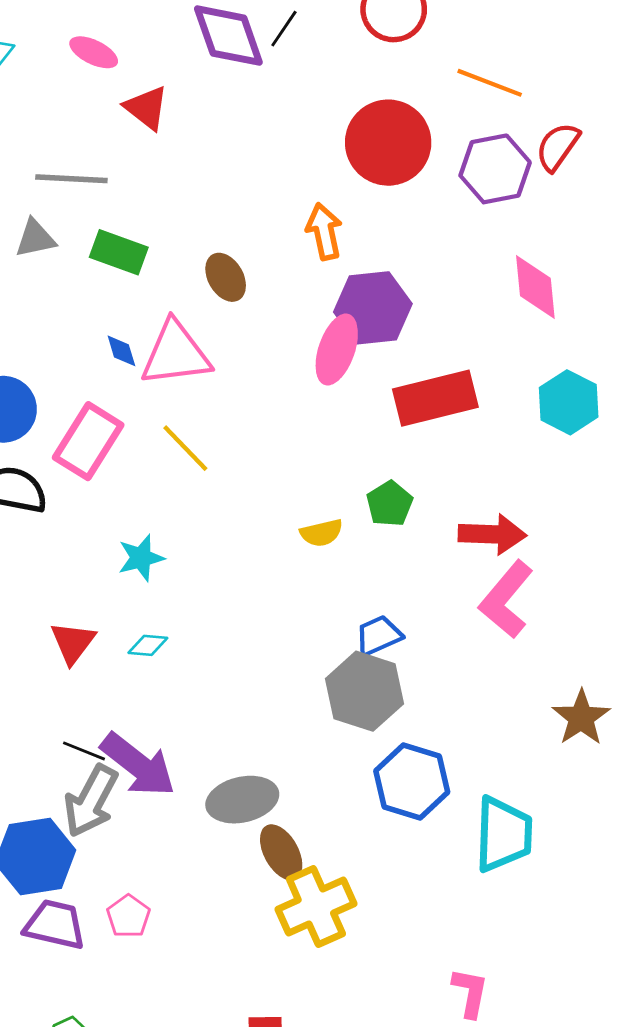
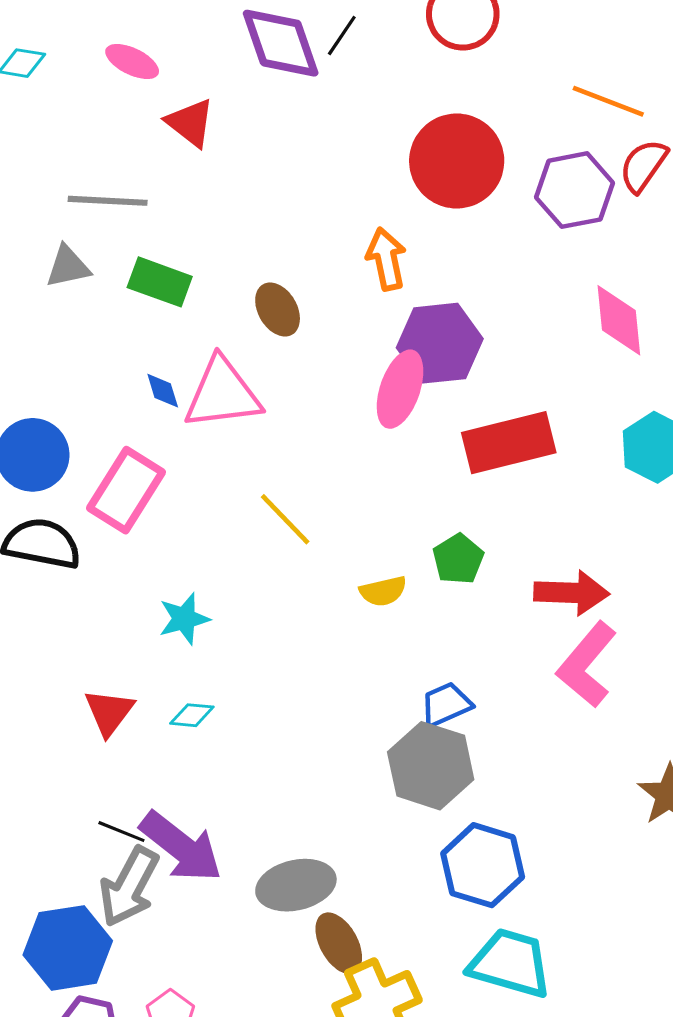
orange line: (490, 83) -> (608, 101), moved
yellow line: (185, 448) -> (285, 519), moved
cyan trapezoid: (503, 834) -> (510, 963), moved, turned -76

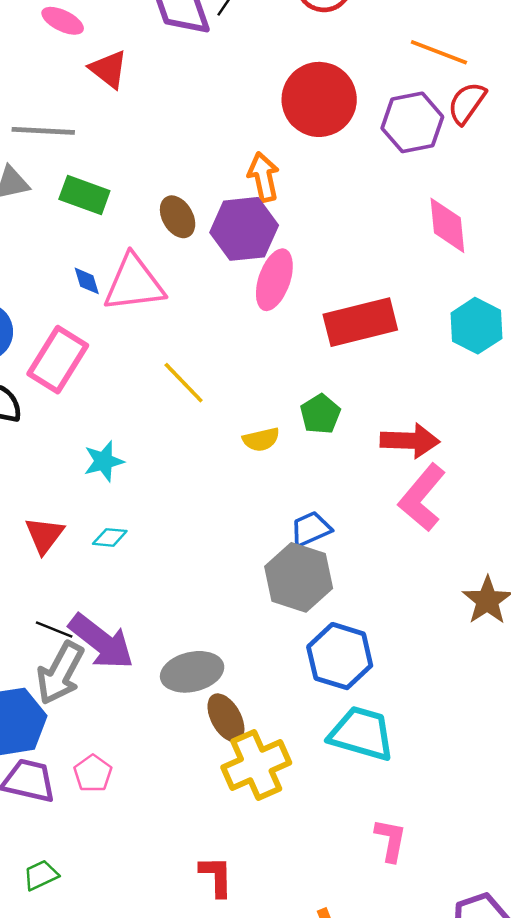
purple hexagon: (440, 343) -> (244, 229), moved

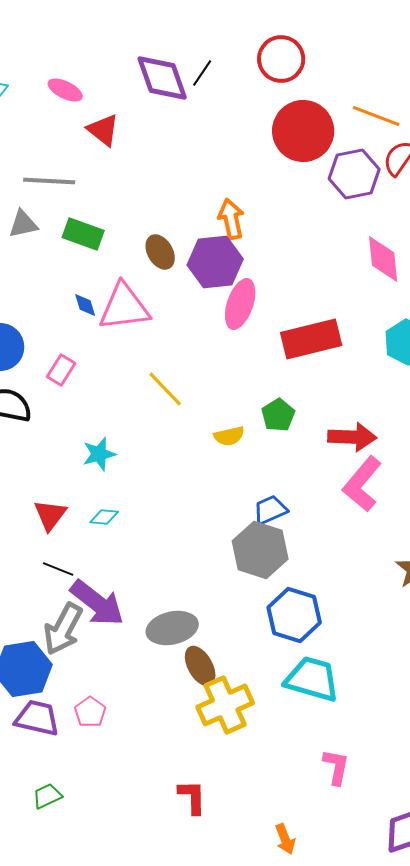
red circle: (319, 99) -> (303, 131), moved
pink rectangle: (58, 360) -> (61, 370), size x0.6
black line: (54, 629) -> (58, 569), moved

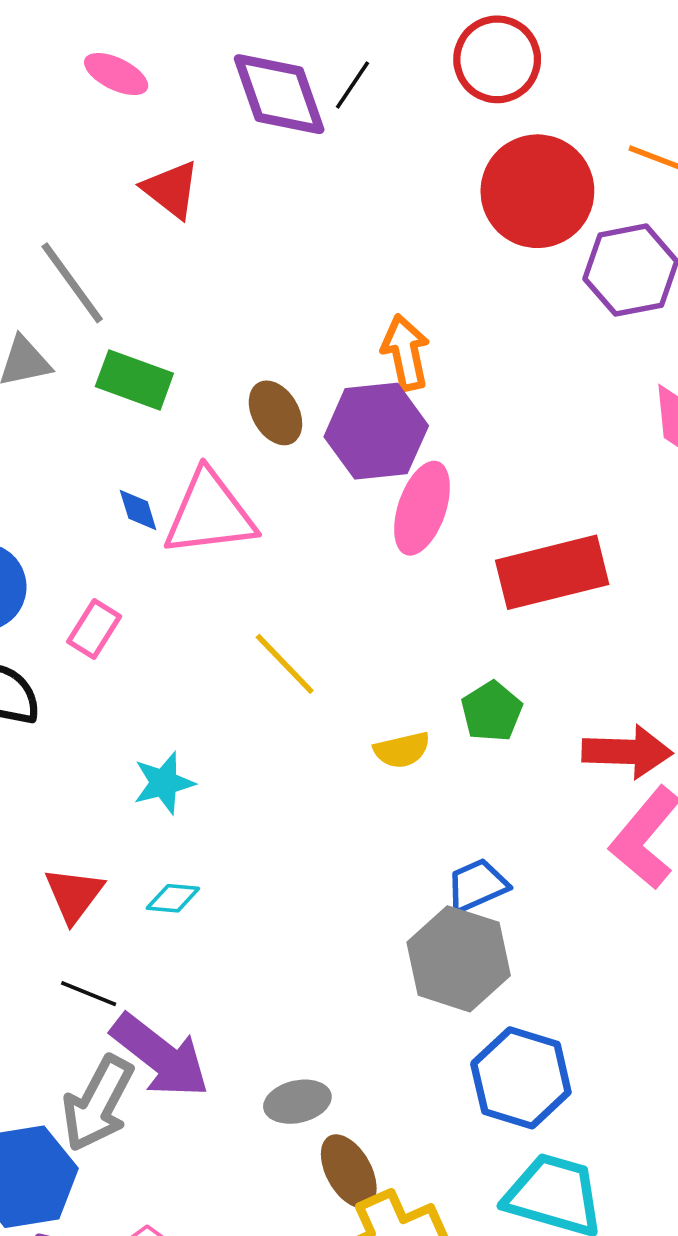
pink ellipse: (65, 90) -> (116, 74), moved
gray line: (49, 181) -> (72, 283), turned 51
gray ellipse: (172, 628) -> (297, 1102), size x0.7

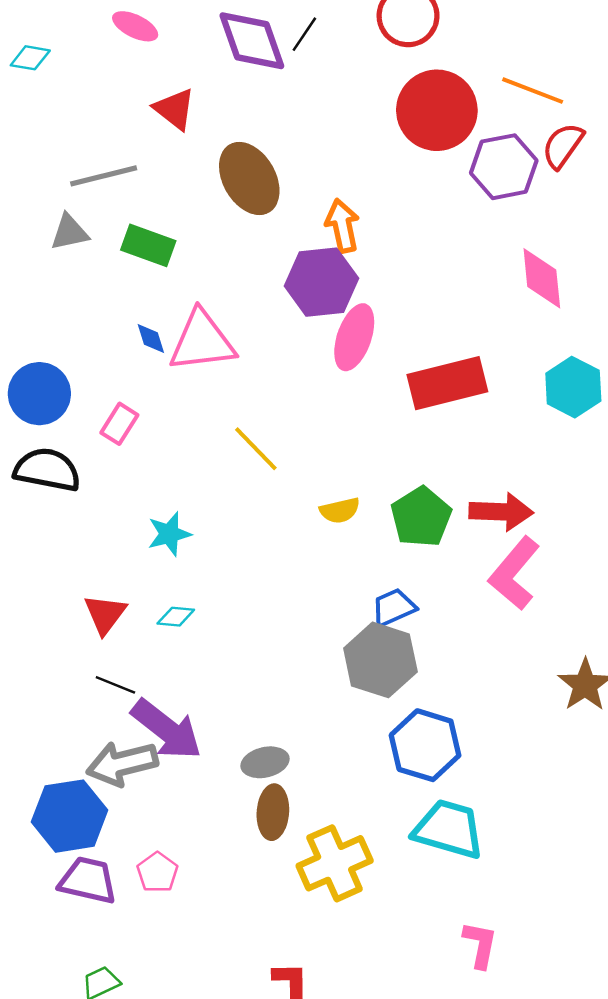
gray line: (72, 283) -> (104, 176), turned -68
brown ellipse: (275, 413) -> (249, 178), moved, size x1.6
green pentagon: (492, 711) -> (421, 517), moved, size x1.4
gray arrow: (98, 1103) -> (122, 764), turned 48
brown ellipse: (349, 1171) -> (273, 812), moved, turned 33

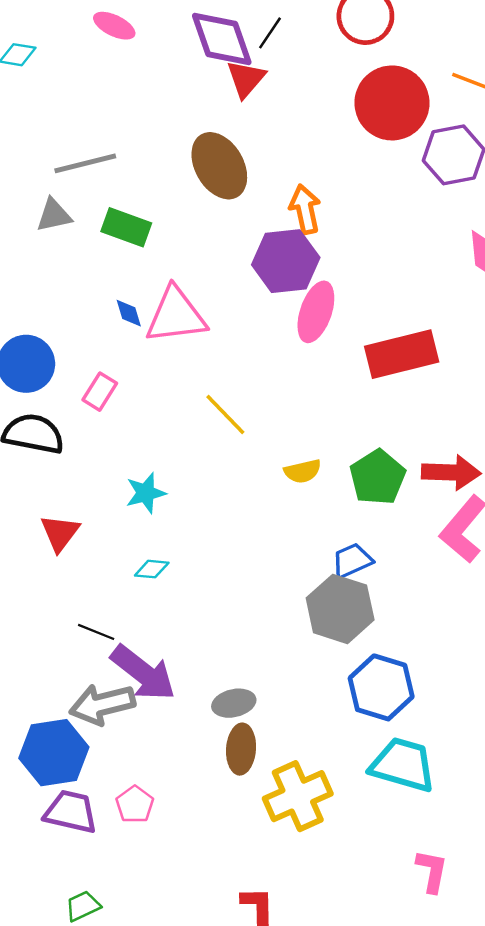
red triangle: (174, 109) -> (246, 79), moved, turned 33
red triangle: (105, 614) -> (60, 533), moved

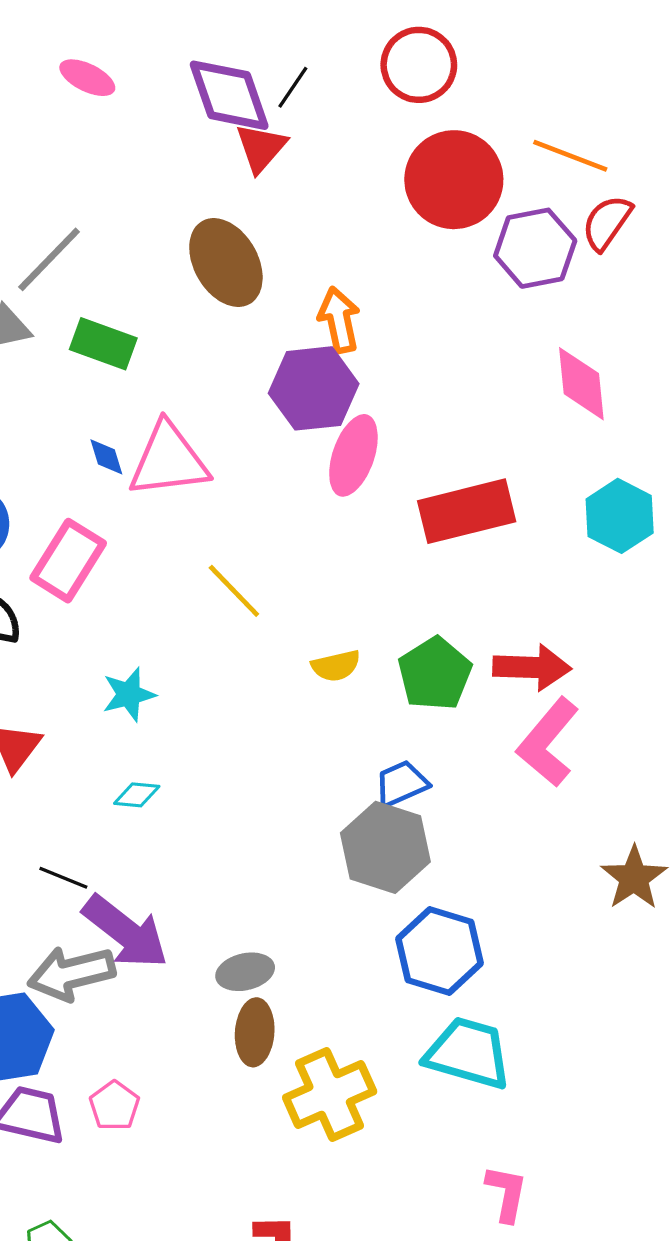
gray line: (85, 163) -> (49, 259), turned -32
pink rectangle: (100, 392) -> (68, 561), size x1.6

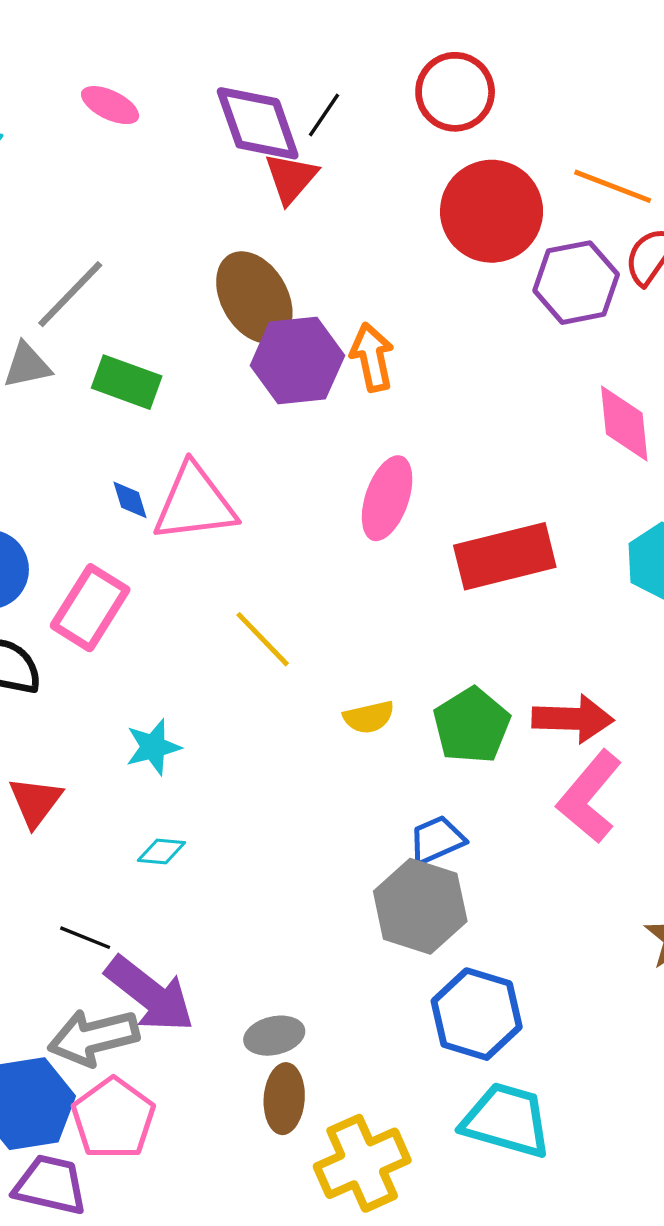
purple hexagon: (314, 388) -> (297, 360), moved
pink pentagon: (114, 1106) -> (113, 1119), moved, size x1.6

